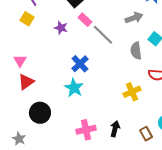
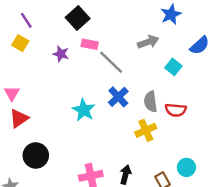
pink rectangle: (85, 20) -> (90, 44), turned -32
gray semicircle: (136, 51) -> (151, 102), moved
blue cross: (80, 64) -> (118, 97), moved
cyan star: (74, 88) -> (84, 110), moved

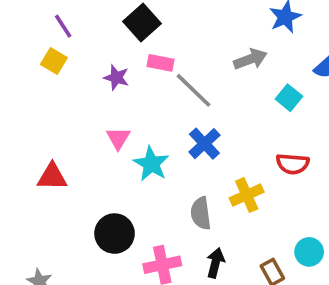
pink triangle: (12, 93) -> (118, 138), moved
gray semicircle: (151, 102) -> (201, 213), moved
red triangle: (19, 118) -> (52, 177), turned 36
black circle: (36, 155) -> (115, 234), moved

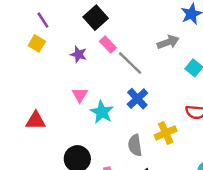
pink rectangle: (160, 63) -> (108, 45), turned 35

